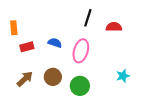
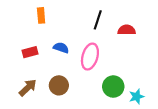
orange rectangle: (14, 28) -> (41, 15), moved
cyan star: (123, 76) -> (137, 97), moved
green circle: (80, 86) -> (113, 87), moved

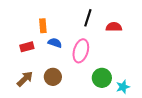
orange rectangle: (41, 15) -> (43, 26), moved

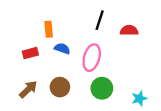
green circle: (102, 78) -> (102, 88), moved

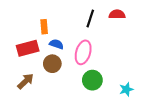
red semicircle: (129, 30) -> (117, 14), moved
red rectangle: (30, 53) -> (28, 48), size x1.5
brown circle: (60, 87) -> (52, 64), moved

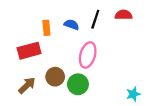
blue semicircle: (56, 44) -> (71, 25), moved
brown circle: (52, 64) -> (55, 77), moved
green circle: (92, 80) -> (78, 84), moved

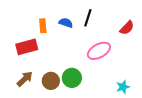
red semicircle: (124, 15) -> (127, 28), moved, turned 133
pink ellipse: (88, 55) -> (99, 51), moved, turned 45
brown circle: (55, 77) -> (51, 81), moved

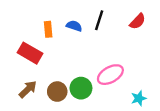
red semicircle: (127, 28) -> (138, 21), moved
red rectangle: (27, 47) -> (30, 53), turned 45
pink ellipse: (99, 51) -> (110, 75), moved

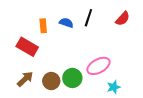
cyan star: (139, 98) -> (114, 87), moved

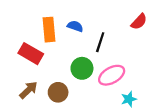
black line: (88, 18) -> (100, 42), moved
orange rectangle: (43, 26) -> (49, 30), size x1.5
green circle: (72, 78) -> (82, 68), moved

